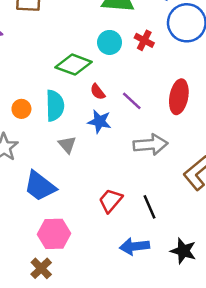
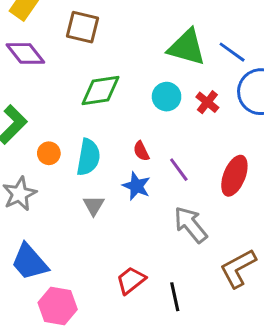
green diamond: (74, 65) -> (101, 91), moved, turned -40
gray arrow: (151, 145) -> (191, 225), turned -136
blue trapezoid: (40, 186) -> (29, 262), moved

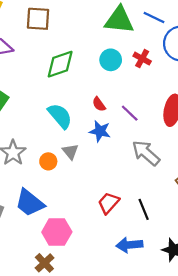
orange circle: (49, 153) -> (48, 161), moved
cyan semicircle: (88, 157) -> (60, 116), turned -40

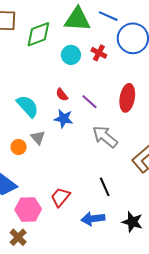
green diamond: (60, 64) -> (38, 34), moved
red trapezoid: (109, 203) -> (60, 197), moved

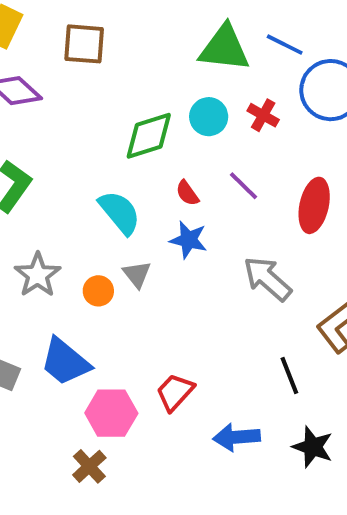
green diamond: (38, 34) -> (149, 136), moved
purple line: (89, 102) -> (244, 186), moved
black line: (105, 187) -> (289, 375), moved

